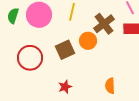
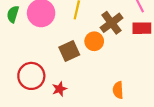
red circle: (30, 58) -> (31, 76), moved
red star: (65, 87) -> (59, 89), moved

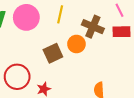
brown cross: (112, 23) -> (93, 27), turned -30

